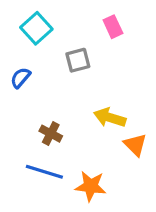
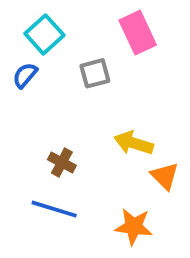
pink rectangle: (113, 27) -> (138, 33), size x1.5
blue semicircle: (20, 78) -> (25, 75), moved
orange star: (91, 186) -> (134, 227), moved

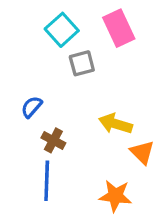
cyan square: (44, 34) -> (62, 30), moved
blue semicircle: (25, 75) -> (32, 107), moved
blue line: (54, 209) -> (47, 181), turned 75

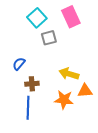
brown cross: (53, 140) -> (32, 84), turned -32
orange triangle: (142, 152) -> (85, 91), turned -49
orange star: (115, 196) -> (64, 100), moved

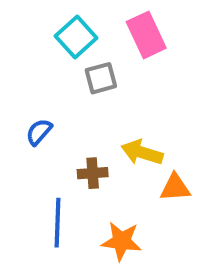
brown cross: (32, 84) -> (93, 173), moved
orange star: (64, 100) -> (121, 241), moved

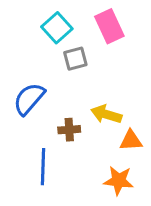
blue semicircle: (39, 132) -> (29, 99), size x1.6
orange star: (121, 241) -> (119, 181), moved

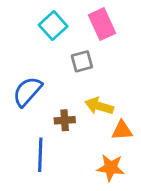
gray square: (75, 59) -> (82, 61), moved

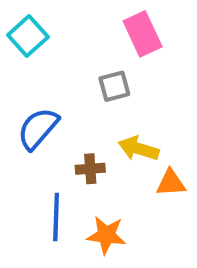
cyan square: (53, 26) -> (28, 36), moved
orange star: (111, 168) -> (106, 235), moved

